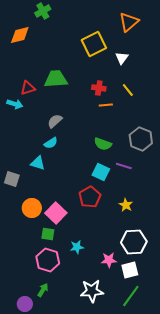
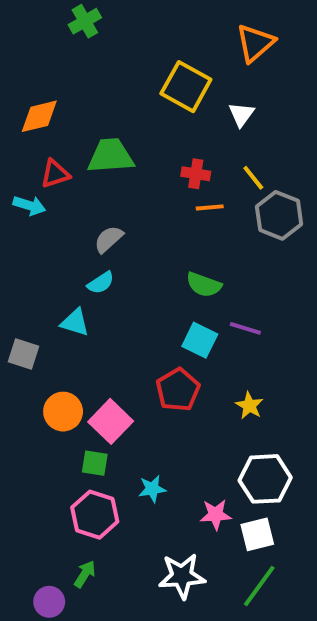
orange diamond: (20, 35) -> (39, 116), moved
yellow square: (94, 44) -> (186, 87), turned -35
gray hexagon: (141, 139) -> (279, 215), moved

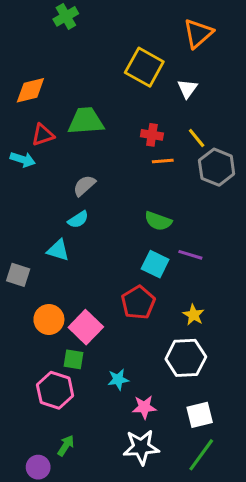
white hexagon: (265, 479) -> (186, 358), moved
pink hexagon: (95, 515) -> (55, 390), moved
pink star: (216, 515) -> (144, 407), moved

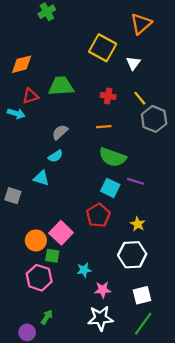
orange line: (163, 161) -> (104, 127), moved
green semicircle: (158, 221) -> (112, 157), size x1.4
orange circle: (49, 319) -> (36, 240), moved

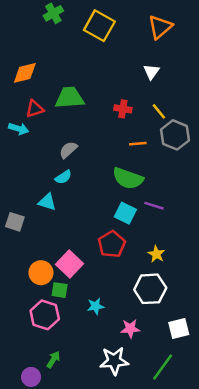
yellow square: (103, 48) -> (99, 26), moved
orange line: (104, 127) -> (138, 144), moved
pink star: (103, 290) -> (130, 329), moved
white square: (142, 295) -> (179, 329), moved

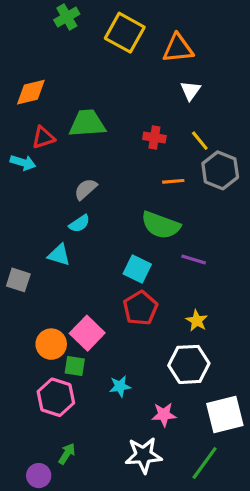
orange triangle: (160, 27) -> (178, 48), moved, turned 35
cyan square: (125, 213) -> (137, 269), moved
white square: (179, 329) -> (225, 415), size x1.4

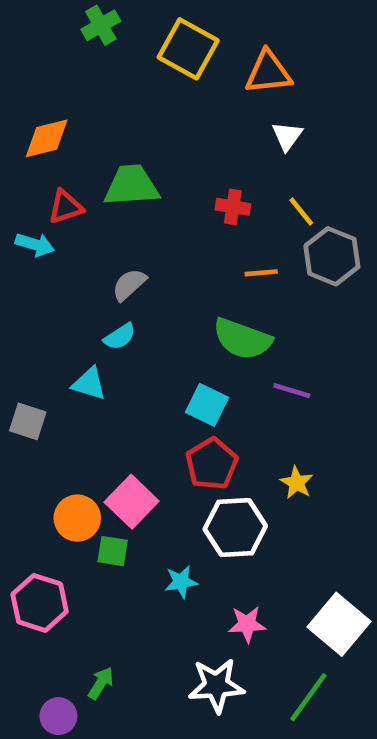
white hexagon: (189, 364) -> (235, 527), moved
pink hexagon: (56, 397) -> (40, 603), moved
white square: (225, 415) -> (339, 624), turned -36

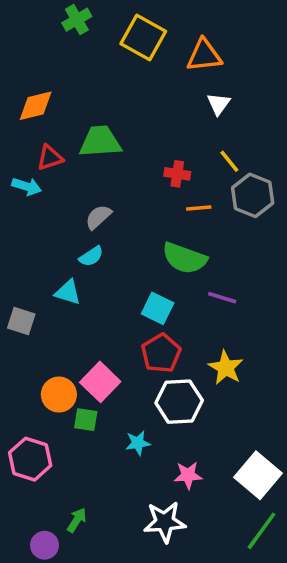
red cross: (233, 207) -> (177, 174), moved
yellow star: (297, 483) -> (226, 368), size x1.4
green line: (308, 697) -> (262, 531), moved

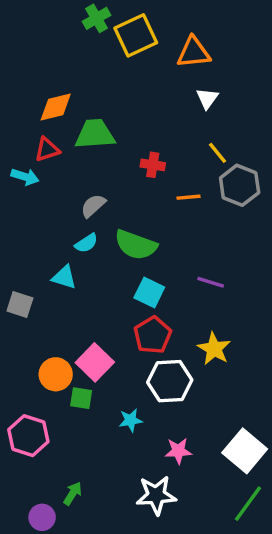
green cross: (77, 20) -> (97, 18), moved
yellow square: (143, 38) -> (136, 35), turned 36
orange diamond: (36, 106) -> (56, 107), moved
red cross: (177, 174) -> (153, 165), moved
green semicircle: (184, 258) -> (136, 245), moved

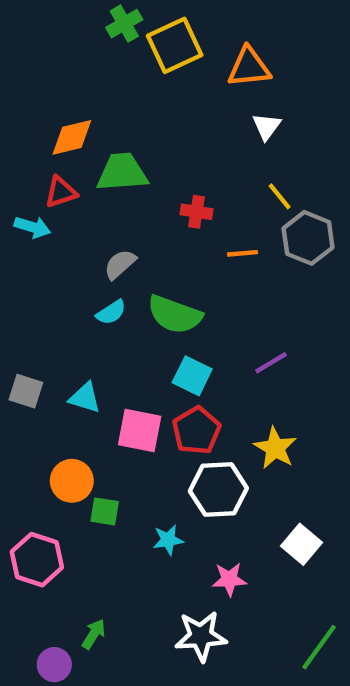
cyan triangle: (64, 277) -> (85, 398), moved
purple line: (211, 282) -> (271, 363), turned -48
pink square: (95, 362) -> (140, 431), moved, turned -33
white square: (245, 451) -> (302, 544), moved, size x0.7

